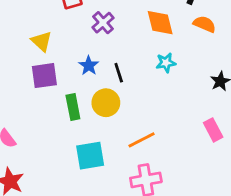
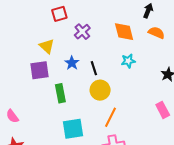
yellow triangle: (42, 41) -> (47, 46), moved
yellow circle: (106, 103) -> (100, 90), moved
orange line: (142, 140) -> (111, 117), turned -36

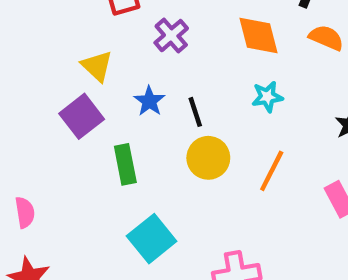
purple square: (39, 70) -> (82, 116), turned -30
pink semicircle: (12, 116) -> (25, 212), turned -152
orange line: (111, 117) -> (272, 171), moved
cyan square: (73, 129) -> (152, 239), turned -30

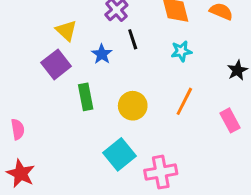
black line: (195, 112) -> (133, 39), moved
yellow circle: (208, 158) -> (133, 106), moved
cyan square: (152, 239) -> (119, 154), moved

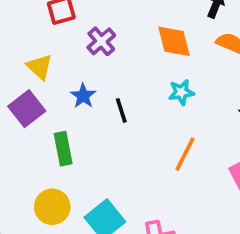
black line: (133, 39) -> (121, 110), moved
yellow circle: (133, 106) -> (52, 207), moved

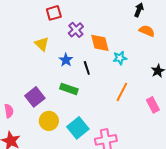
orange diamond: (174, 41) -> (100, 43), moved
purple square: (27, 109) -> (35, 97), moved
green rectangle: (63, 149) -> (69, 89), moved, turned -60

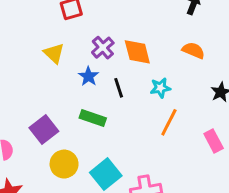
purple cross: (76, 30) -> (103, 48), moved
orange semicircle: (147, 31) -> (193, 50), moved
cyan star: (120, 58) -> (160, 88), moved

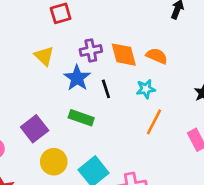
purple cross: (103, 48) -> (91, 50), turned 30
orange semicircle: (193, 50) -> (157, 56), moved
blue star: (88, 76) -> (77, 78), size x1.4

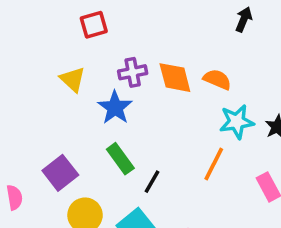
black line: (106, 89) -> (152, 182), moved, turned 48
cyan star: (146, 89) -> (237, 122), moved, size x1.4
green rectangle: (81, 118) -> (120, 159), turned 35

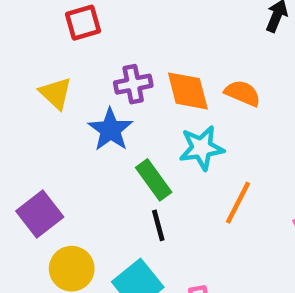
cyan star: (237, 122) -> (202, 148), moved
green rectangle: (120, 159) -> (154, 180), moved
black line: (152, 182) -> (158, 225), turned -45

